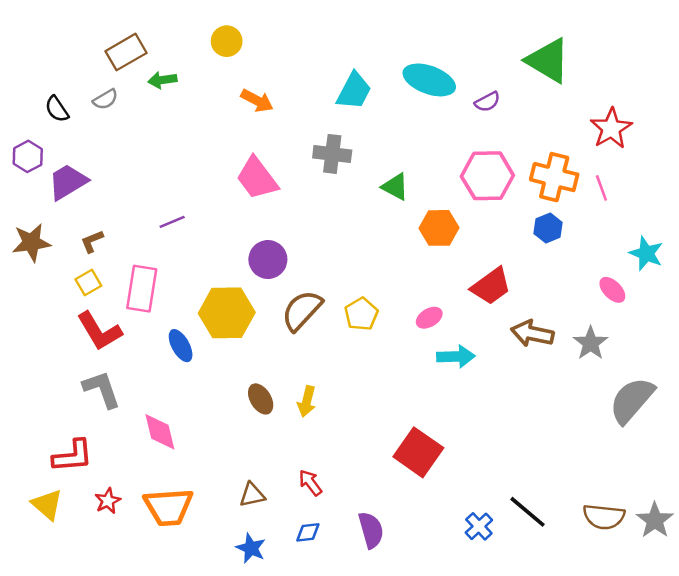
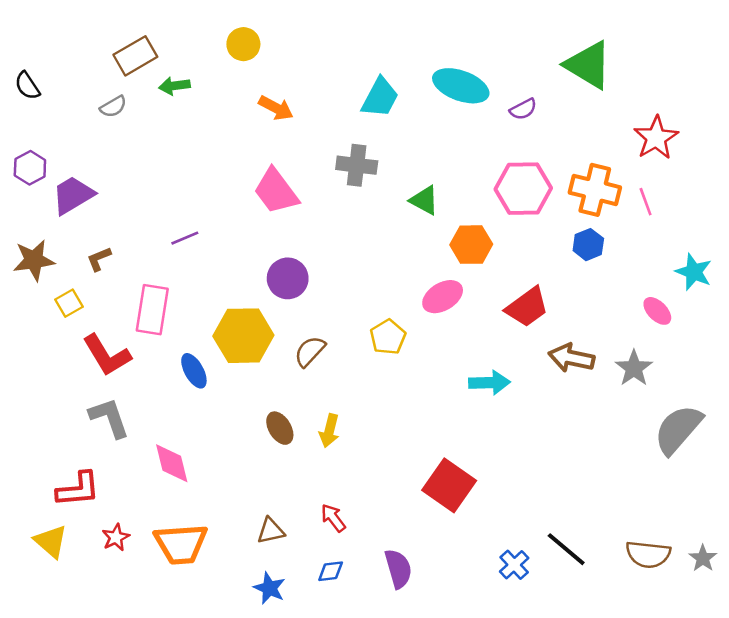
black semicircle: (57, 109) -> (27, 86), moved
yellow square: (88, 283) -> (69, 303), moved
brown semicircle: (302, 310) -> (310, 351), moved, size x0.7
pink ellipse: (429, 318) -> (443, 297), moved, size x1.4
gray star: (655, 520) -> (703, 558), size x0.7

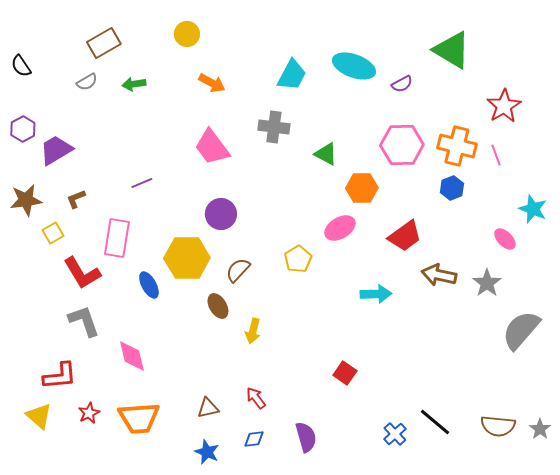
green arrow: (174, 86) -> (134, 84), moved
brown ellipse: (280, 428) -> (218, 306), moved
red square: (449, 485) -> (345, 373), size x0.6

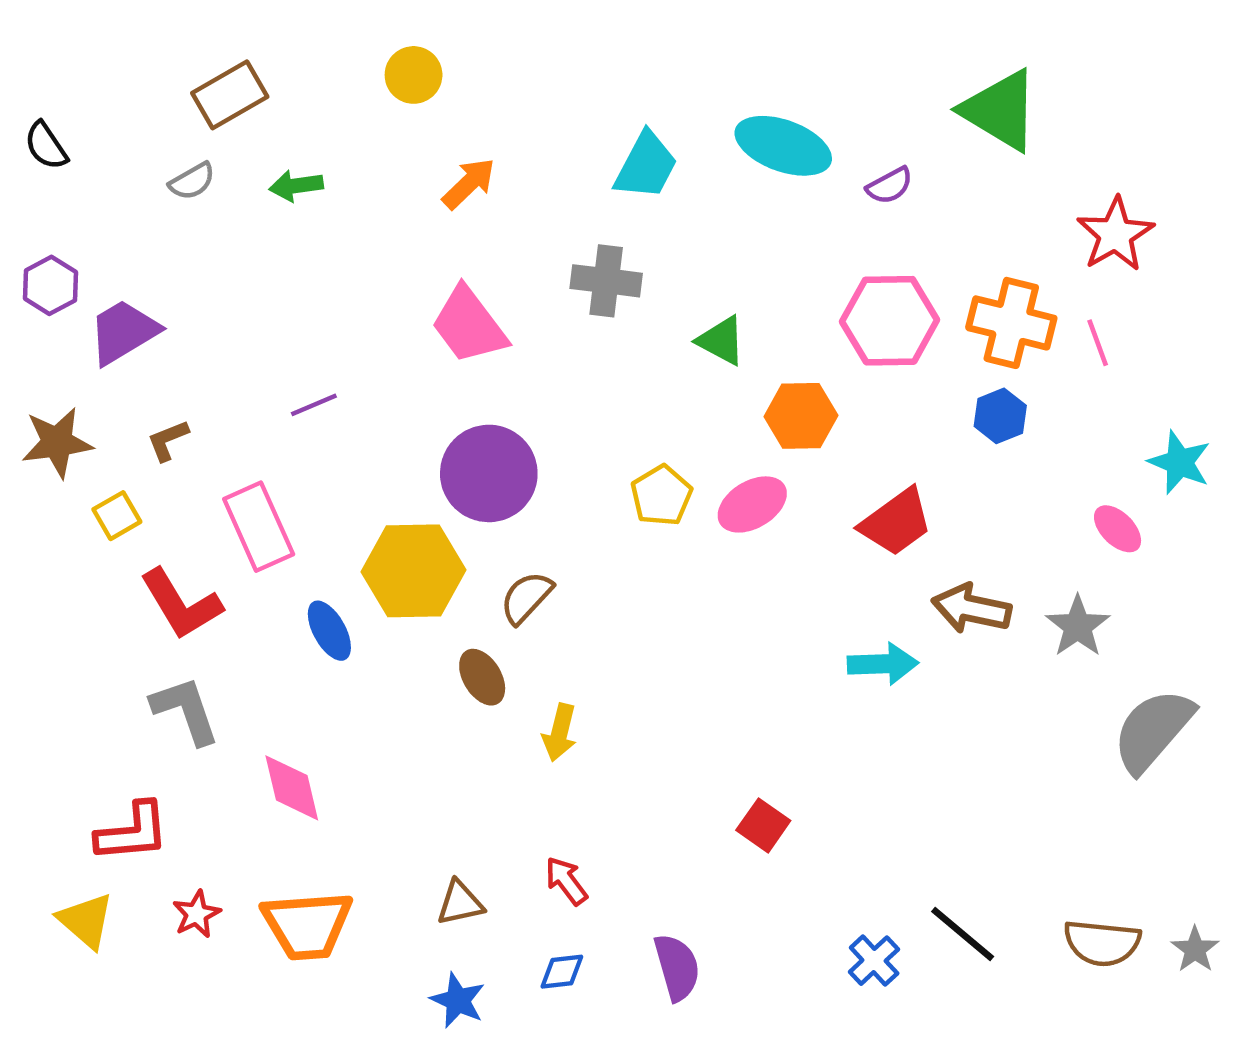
orange arrow: (212, 83) -> (469, 183), turned -72
purple circle: (221, 214) -> (489, 473), size x1.4
pink rectangle: (117, 238) -> (259, 527), turned -33
yellow pentagon: (298, 259) -> (661, 496), moved
cyan arrow: (376, 294) -> (883, 664), moved

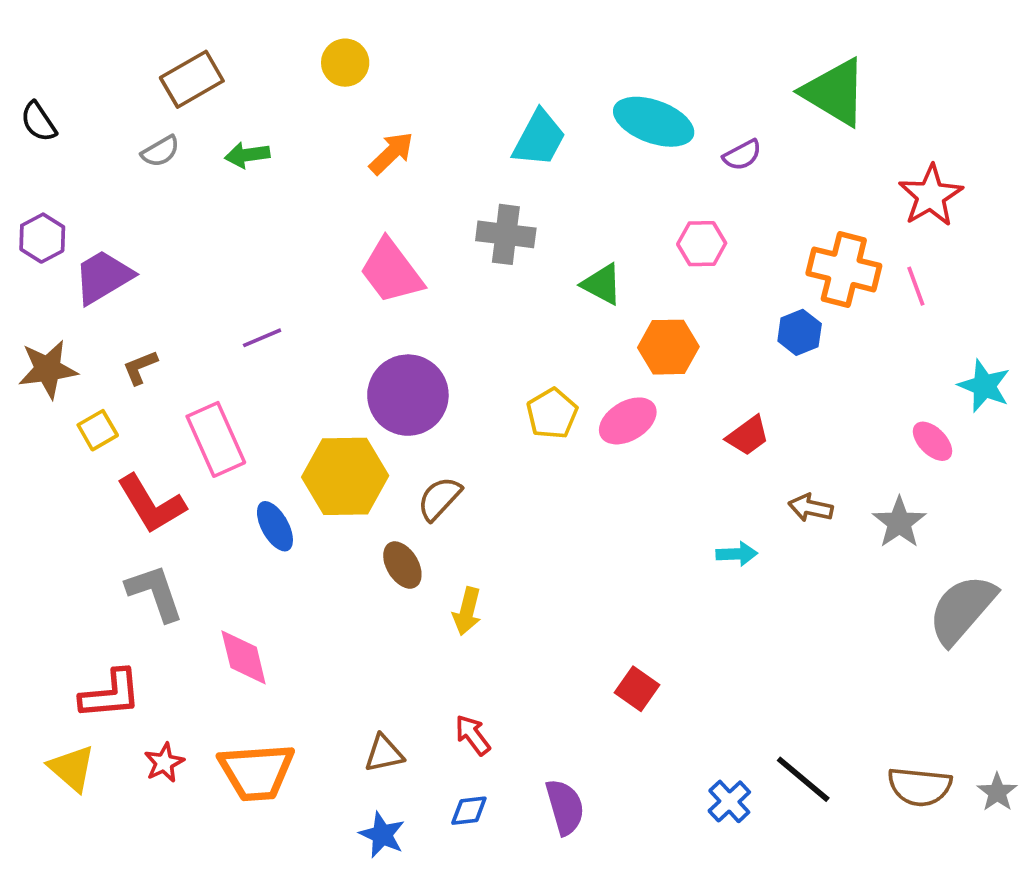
pink hexagon: (890, 321) -> (702, 244), moved, size x0.6
blue hexagon: (1000, 416) -> (800, 332), moved
red trapezoid: (896, 522) -> (748, 436), size x0.7
brown arrow: (971, 609) -> (811, 508), size x0.7
cyan arrow: (883, 664) -> (737, 554), size x0.7

